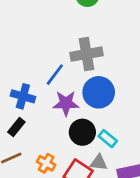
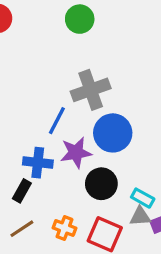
blue cross: (23, 96) -> (38, 163), moved
cyan rectangle: (108, 139) -> (143, 198), moved
gray triangle: (99, 162) -> (140, 216), moved

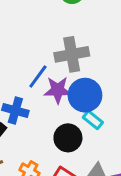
purple star: (76, 153) -> (58, 90), moved
cyan rectangle: (143, 198) -> (93, 120), moved

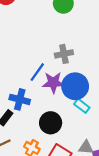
gray cross: (72, 54) -> (64, 54), size x0.7
black circle: (68, 138) -> (51, 123), moved

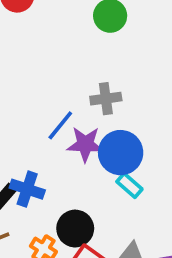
blue cross: (20, 99) -> (27, 189), moved
black circle: (51, 123) -> (75, 229), moved

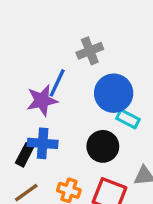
purple star: (85, 144) -> (42, 100), moved
black circle: (75, 229) -> (103, 146), moved

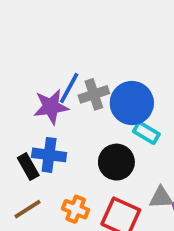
gray cross: (90, 51) -> (94, 94), moved
black rectangle: (25, 155) -> (28, 167), turned -60

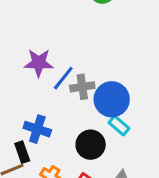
purple star: (51, 107) -> (39, 63), moved
black rectangle: (28, 167) -> (22, 152), moved

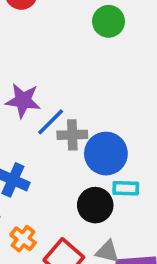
cyan rectangle: (119, 125) -> (126, 188), moved, turned -45
black circle: (91, 145) -> (95, 205), moved

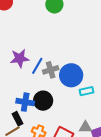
black circle: (95, 205) -> (43, 101), moved

